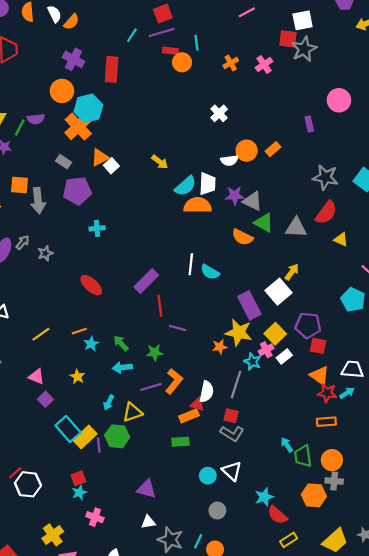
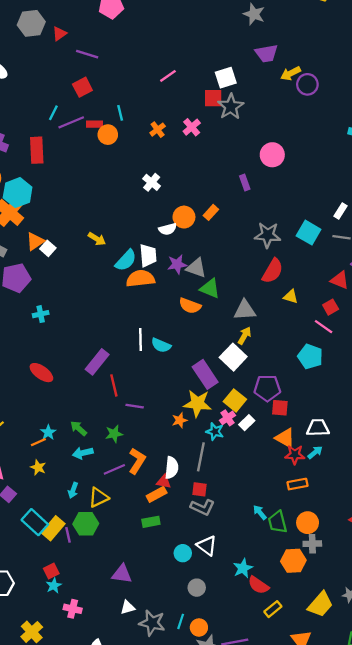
purple line: (162, 32) -> (71, 122), moved
gray triangle: (296, 228) -> (245, 310), moved
orange line: (79, 331) -> (38, 442), moved

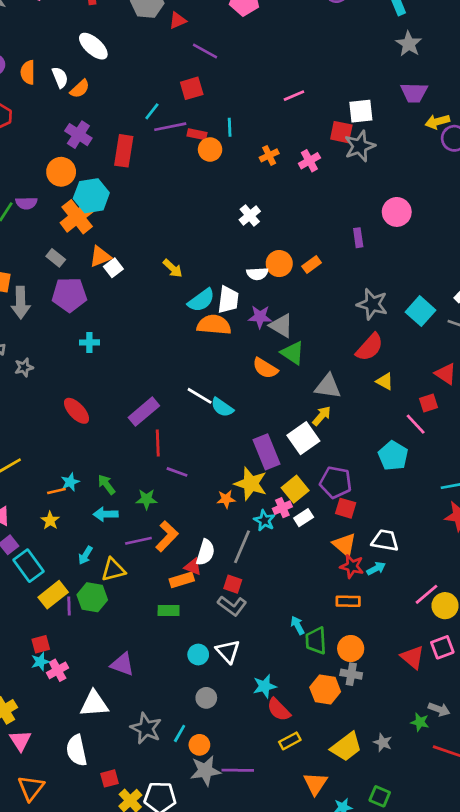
white line: (140, 340) -> (200, 396), turned -70
cyan rectangle: (35, 522) -> (28, 566), moved
white triangle: (128, 607) -> (94, 704), moved, size x1.6
pink cross: (73, 609) -> (58, 670), moved, turned 36

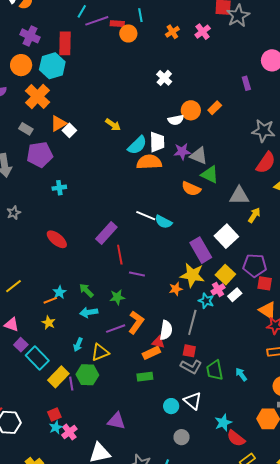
cyan hexagon: (91, 196) -> (52, 66), moved
yellow arrow: (322, 416) -> (254, 215), moved
green trapezoid: (316, 641) -> (215, 370), moved

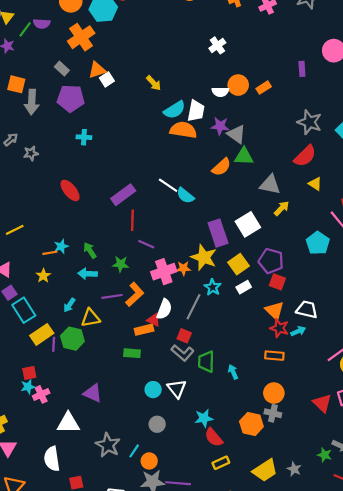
green triangle: (210, 175) -> (244, 156), turned -36
orange semicircle: (191, 189) -> (221, 167), turned -78
pink cross: (218, 289) -> (164, 272), moved, size x1.6

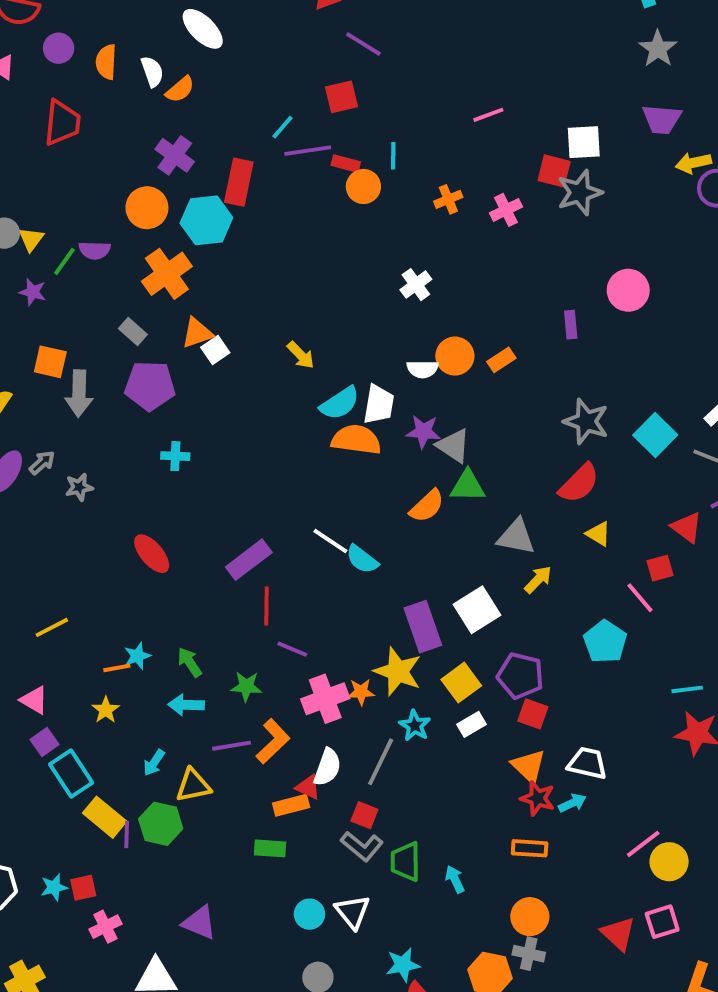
yellow rectangle: (42, 334) -> (105, 817), turned 75
cyan star: (28, 387) -> (54, 887), moved

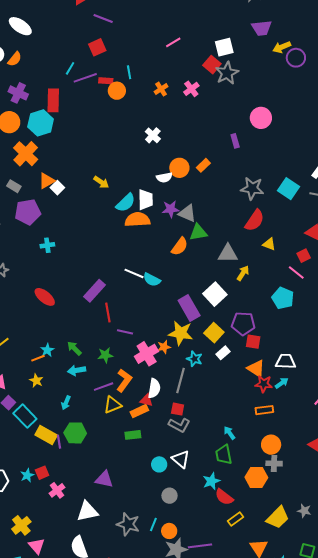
red square: (554, 171) -> (212, 65), turned 36
yellow triangle: (193, 785) -> (113, 405), moved
green trapezoid: (406, 862) -> (224, 455), moved

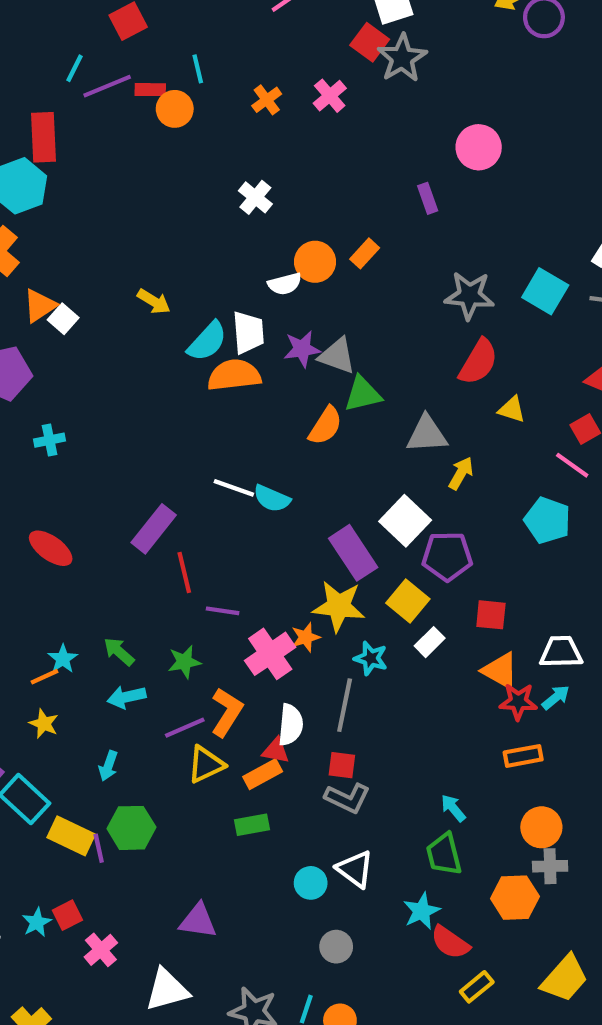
purple pentagon: (243, 323) -> (447, 556), moved

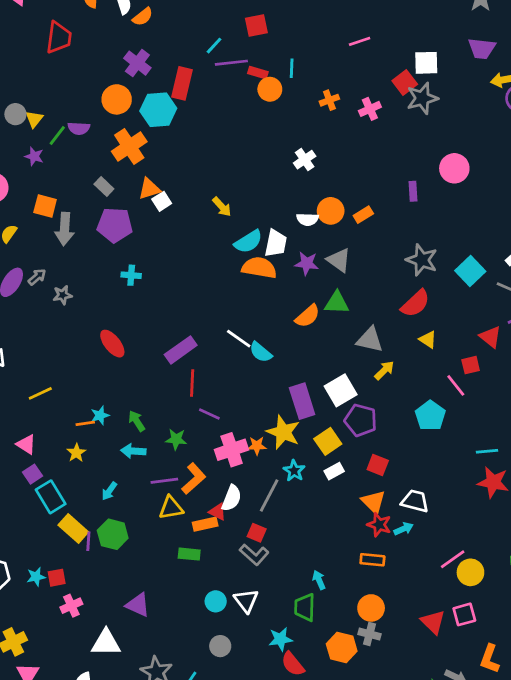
gray triangle: (337, 356) -> (339, 260), moved

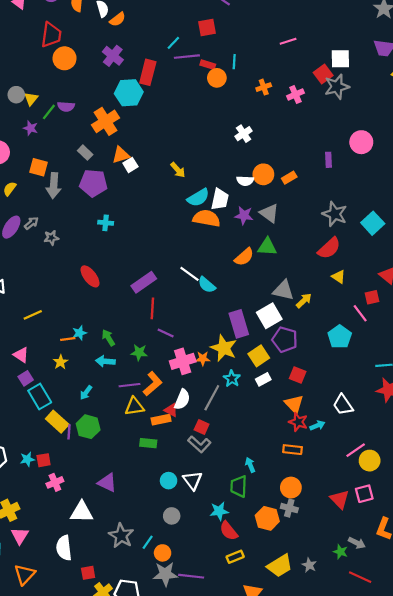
orange circle: (117, 99) -> (65, 58), moved
gray triangle: (370, 340) -> (283, 290), moved
white trapezoid: (415, 501) -> (343, 405), moved, turned -140

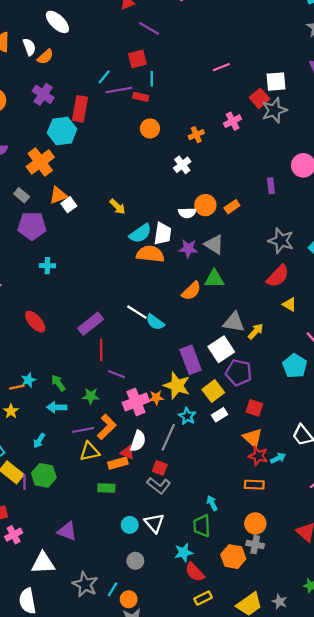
cyan line: (234, 62) -> (152, 79), moved
orange circle: (217, 78) -> (150, 128), moved
orange cross: (264, 87) -> (196, 135), moved

